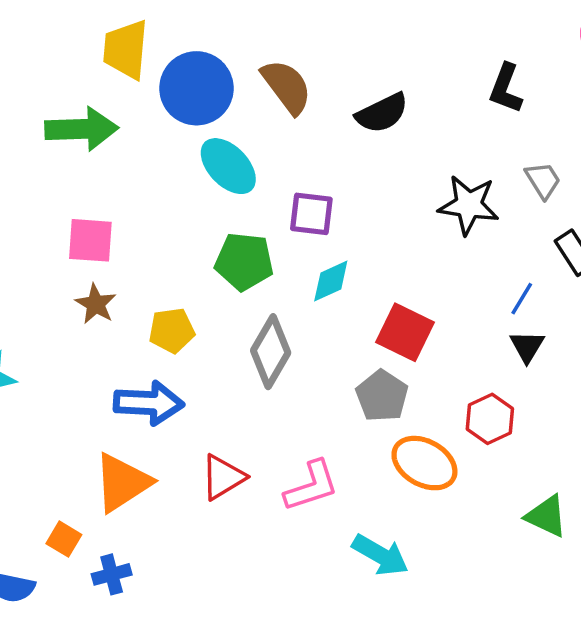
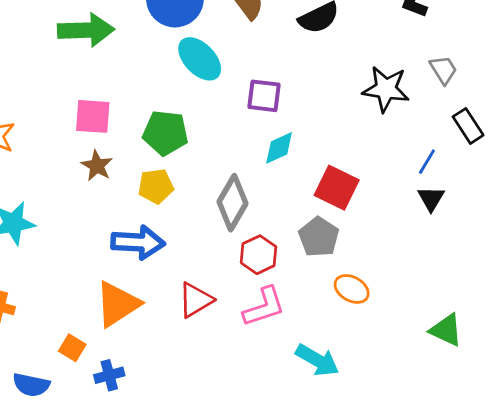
green pentagon: (244, 262) -> (165, 133), moved
red hexagon: (490, 419) -> (259, 255), moved
orange ellipse: (424, 463) -> (352, 289), size x0.7

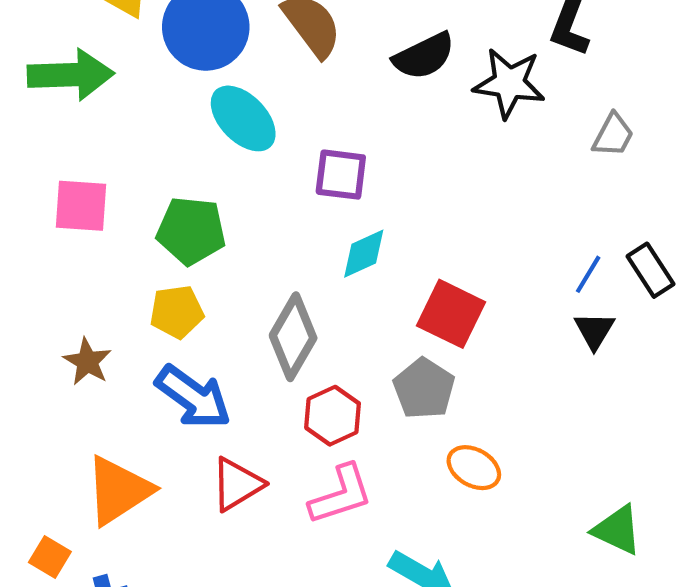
gray trapezoid: (443, 70) -> (613, 135), turned 60
black star: (386, 89) -> (509, 83), moved
black rectangle: (468, 126) -> (651, 270), moved
brown star: (97, 166) -> (87, 362), moved
blue arrow: (138, 242) -> (193, 397), moved, turned 33

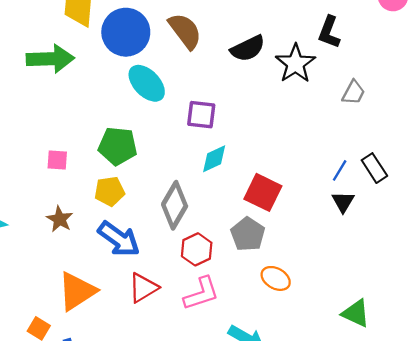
black star: (509, 83) -> (295, 64), turned 30
pink square: (81, 206) -> (57, 160), moved, size x0.7

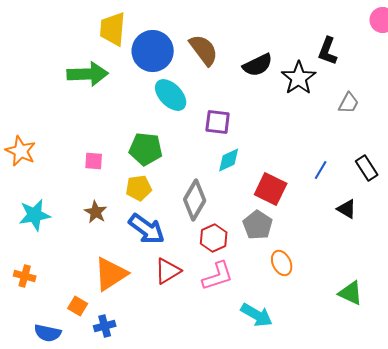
blue line: (340, 170) -> (321, 170), moved
black triangle: (343, 202) -> (347, 209), moved, turned -30
orange ellipse: (276, 278) -> (282, 263), turned 35

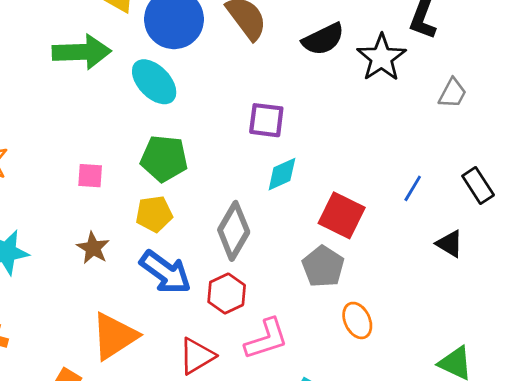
cyan ellipse: (171, 95) -> (154, 82), moved
red hexagon: (214, 238) -> (227, 293), moved
red triangle: (168, 271) -> (197, 356), moved

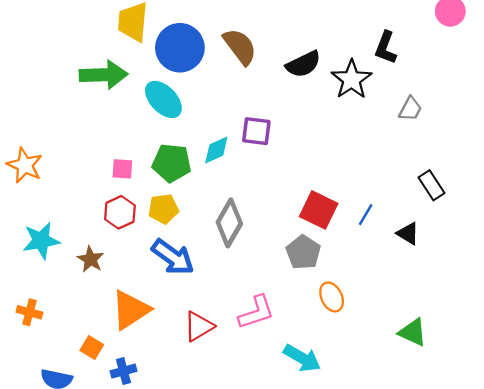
cyan diamond: (282, 174) -> (216, 150), moved
pink square: (90, 176) -> (122, 169), moved
blue line: (413, 188) -> (366, 215), moved
brown star: (93, 248) -> (91, 259), moved
red hexagon: (227, 293) -> (120, 212), moved

